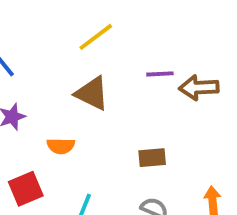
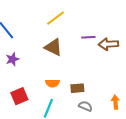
orange semicircle: (61, 146) -> (52, 83), moved
brown rectangle: (152, 158) -> (77, 88), moved

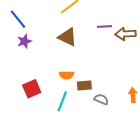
purple star: (12, 59) -> (24, 41), moved
brown rectangle: (77, 88) -> (84, 86), moved

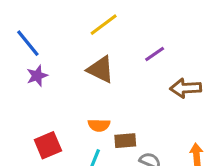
purple line: (104, 27) -> (155, 54), turned -32
brown arrow: (126, 34) -> (186, 88), moved

